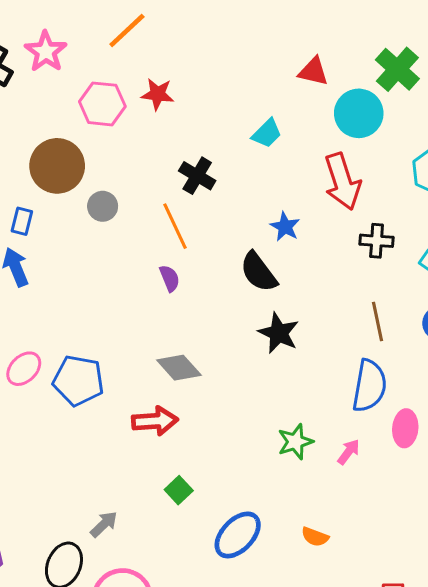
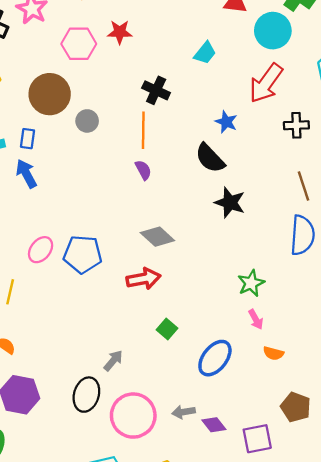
red arrow: (342, 181) -> (266, 83), turned 60
orange line: (175, 226) -> (143, 130), turned 32
pink arrow: (349, 452) -> (256, 319), moved, turned 120

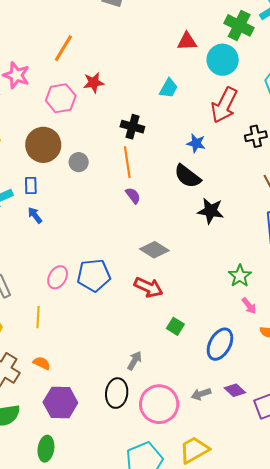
blue arrow: (26, 174) -> (35, 215), size x0.7
red arrow: (143, 279) -> (148, 287), turned 44
purple diamond: (214, 425) -> (235, 390), moved

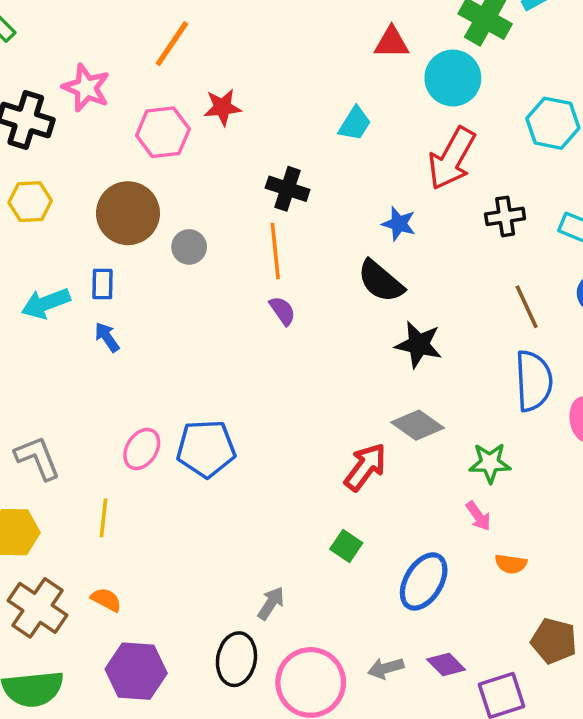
gray diamond: (154, 250) -> (417, 425), moved
green star: (240, 276) -> (490, 463), moved, turned 30
red arrow: (148, 287) -> (365, 467), moved, turned -80

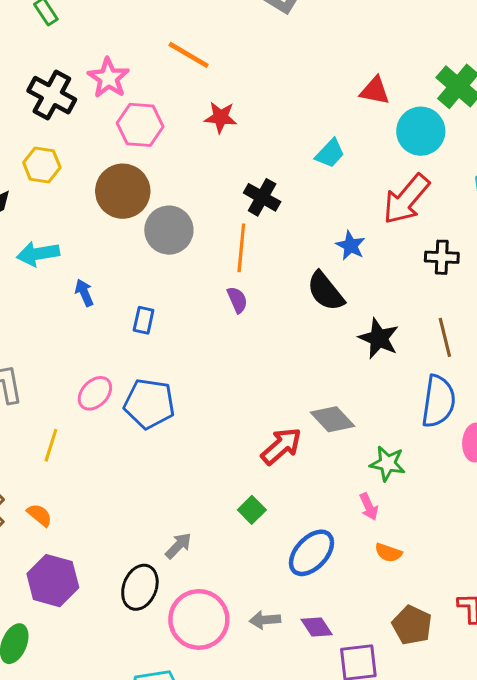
orange line: (172, 44) -> (189, 55), turned 75
pink hexagon: (163, 132) -> (140, 125), moved
gray circle: (189, 247) -> (169, 230), size x1.6
blue rectangle: (102, 284) -> (144, 320), moved
black star: (419, 345) -> (379, 338), moved

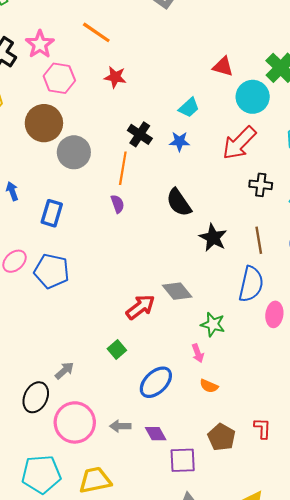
blue star: (351, 246) -> (179, 141), moved, turned -30
blue rectangle: (144, 320) -> (52, 213), size x1.4

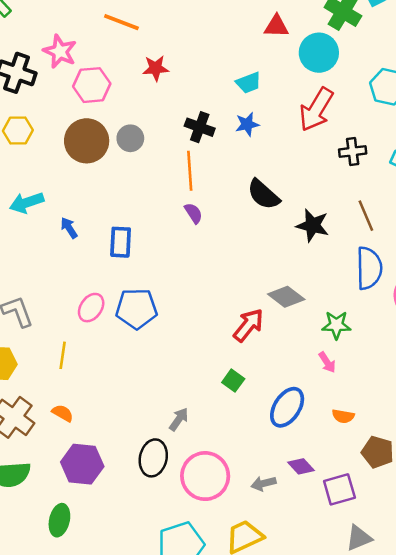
cyan trapezoid: (189, 108) -> (249, 83), turned 35
gray circle: (74, 152) -> (130, 138), moved, size x0.7
orange semicircle: (209, 386) -> (343, 416), moved
gray arrow: (120, 426) -> (264, 483), moved

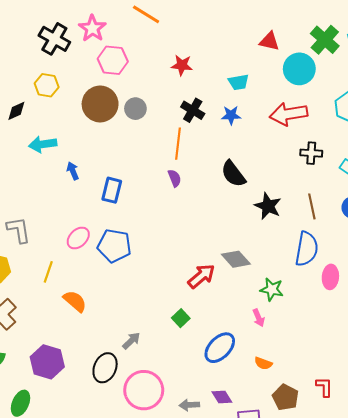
red star: (156, 68) -> (182, 65), moved
red arrow: (316, 109) -> (289, 114), turned 39
orange semicircle: (63, 413) -> (75, 301), moved, size x1.4

